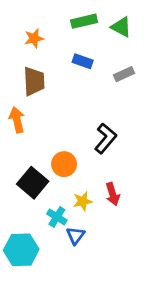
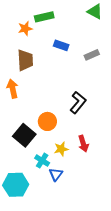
green rectangle: (84, 21) -> (44, 17), moved
green triangle: (121, 27) -> (95, 12), moved

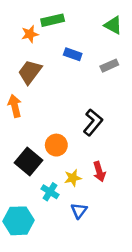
green triangle: (95, 12) -> (113, 25), moved
brown trapezoid: (25, 60) -> (30, 72), turned -140
blue triangle: (56, 174) -> (79, 211), moved

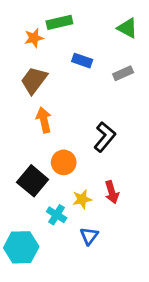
orange arrow: (15, 106) -> (44, 120), moved

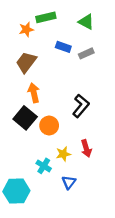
green triangle: (127, 28) -> (86, 22), moved
gray rectangle: (123, 73) -> (86, 53), moved
black square: (33, 181) -> (25, 118), moved

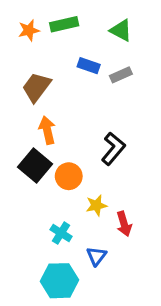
orange star: (26, 29) -> (29, 30), moved
red arrow: (86, 148) -> (124, 224), moved
yellow star: (63, 154) -> (96, 205), moved
cyan hexagon: (16, 191) -> (60, 281), moved

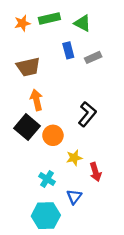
green triangle: (121, 30) -> (82, 23), moved
blue rectangle: (89, 66) -> (68, 50), turned 56
brown trapezoid: (36, 87) -> (28, 67), turned -140

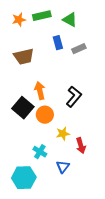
orange arrow: (36, 100) -> (40, 91), moved
cyan hexagon: (46, 216) -> (24, 178), moved

